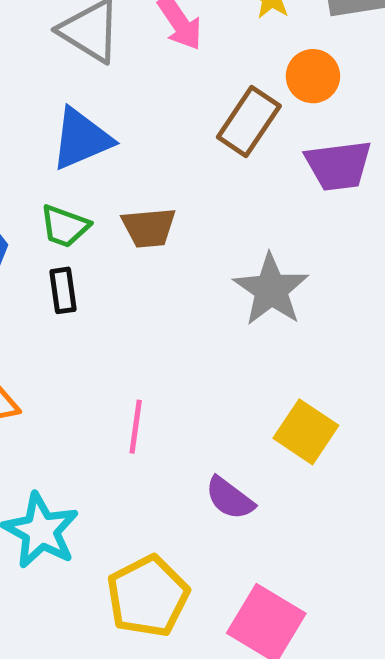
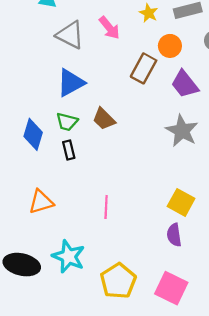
purple trapezoid: (338, 165) -> (185, 84), turned 64
brown trapezoid: (149, 227) -> (104, 119), turned 55
gray star: (271, 290) -> (182, 131), moved
purple semicircle: (230, 498) -> (174, 235), moved, turned 50

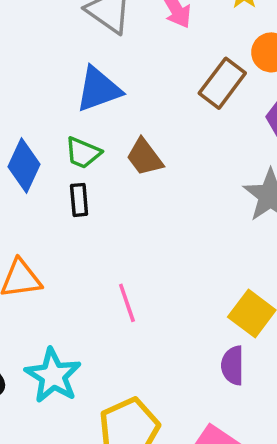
pink line: (106, 207) -> (127, 303), turned -30

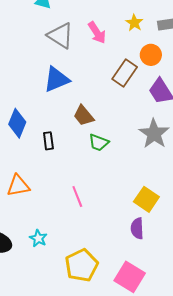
green trapezoid: (83, 153) -> (99, 142), moved
cyan star: (53, 376) -> (38, 238), size x0.6

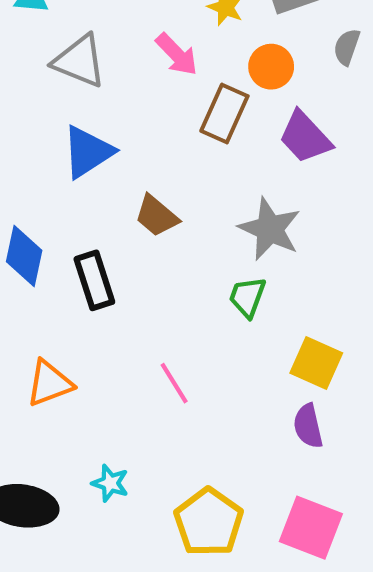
pink arrow: (97, 33) -> (177, 54), moved
gray star: (154, 134) -> (270, 229), moved
black rectangle: (48, 141) -> (94, 280), size x1.5
green trapezoid: (99, 142) -> (247, 297), moved, turned 100

